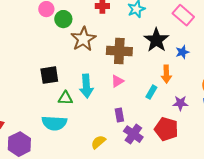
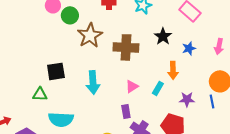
black star: (156, 40) -> (163, 36), size x0.7
pink triangle: (117, 81) -> (132, 86), moved
green triangle: (65, 98) -> (40, 94), moved

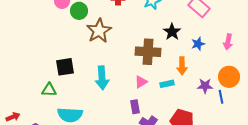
brown cross: (126, 47) -> (148, 52), moved
cyan rectangle: (158, 88) -> (167, 84), turned 48
purple star: (187, 99) -> (205, 86), moved

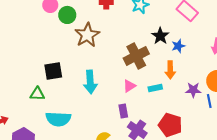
blue star: (198, 44) -> (178, 46), moved
brown cross: (148, 52) -> (136, 56), turned -30

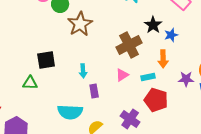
cyan arrow: (90, 82) -> (83, 71), size x0.6
purple rectangle: (123, 111) -> (94, 91), moved
cyan semicircle: (58, 119) -> (70, 112), moved
red pentagon: (170, 125) -> (156, 100), moved

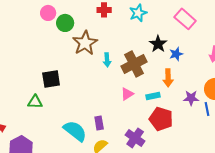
cyan arrow: (83, 71) -> (107, 60), moved
purple rectangle: (94, 91) -> (99, 123), moved
cyan semicircle: (70, 112) -> (75, 131), turned -145

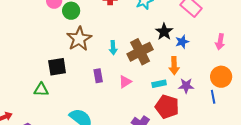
brown star: (85, 43) -> (79, 39), moved
pink triangle: (127, 94) -> (125, 82), moved
purple star: (191, 98) -> (186, 86), moved
purple rectangle: (99, 123) -> (98, 76), moved

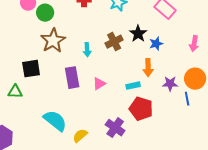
brown cross: (140, 52) -> (114, 42), moved, size x0.7
purple rectangle: (98, 76) -> (72, 78), size x1.5
purple star: (186, 86) -> (170, 84), moved

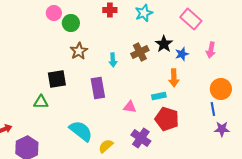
brown star: (53, 41) -> (79, 51), size x0.7
pink arrow: (194, 44) -> (211, 50), moved
pink triangle: (99, 84) -> (130, 107), moved, turned 40
purple star: (170, 84) -> (222, 129), moved

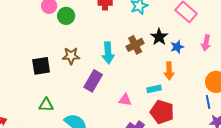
brown star: (79, 51) -> (71, 56), moved, turned 30
cyan arrow: (113, 60) -> (108, 53), size x1.5
black square: (57, 79) -> (41, 66), moved
purple rectangle: (98, 88) -> (93, 81), turned 40
green triangle: (41, 102) -> (46, 105), moved

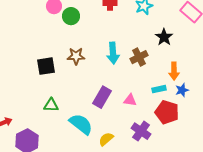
brown cross: (135, 45) -> (139, 57), moved
blue star: (177, 47) -> (182, 90), moved
purple rectangle: (93, 81) -> (102, 97), moved

